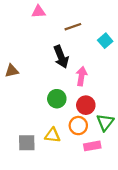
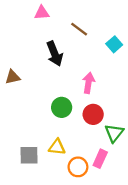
brown line: (73, 27) -> (79, 29), turned 56
black arrow: (61, 57) -> (55, 54), moved
orange circle: (78, 126) -> (78, 167), moved
pink rectangle: (92, 146) -> (100, 159), turned -56

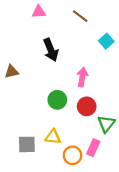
brown line: (79, 29) -> (80, 16), moved

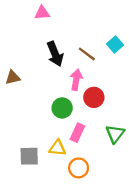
brown line: (80, 16) -> (87, 54), moved
pink arrow: (82, 77) -> (76, 80), moved
red circle: (87, 106) -> (94, 97), moved
pink rectangle: (93, 148) -> (77, 133), moved

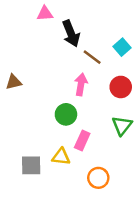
black arrow: (55, 54) -> (71, 33), moved
red circle: (94, 97) -> (121, 87), moved
green triangle: (115, 134) -> (122, 126), moved
orange circle: (79, 168) -> (98, 178), moved

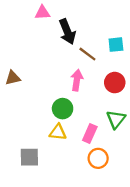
cyan square: (122, 47) -> (116, 45), turned 35
pink rectangle: (82, 140) -> (90, 133), moved
yellow triangle: (61, 157) -> (58, 132), moved
orange circle: (98, 178) -> (98, 158), moved

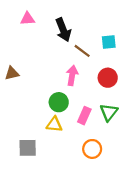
pink triangle: (42, 13) -> (28, 19), moved
pink rectangle: (90, 133) -> (84, 116), moved

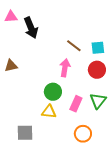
pink triangle: (28, 19) -> (11, 17), moved
black arrow: (63, 30) -> (31, 28), moved
cyan square: (109, 42) -> (98, 48), moved

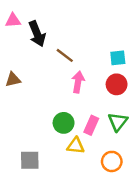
brown line: (74, 46) -> (65, 55), moved
green circle: (53, 92) -> (64, 123), moved
yellow triangle: (49, 112) -> (76, 146), moved
orange circle: (83, 134) -> (112, 161), moved

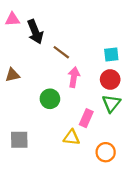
green triangle: (118, 122) -> (111, 103), moved
green circle: (64, 123) -> (50, 99), moved
gray square: (30, 160) -> (19, 140), moved

